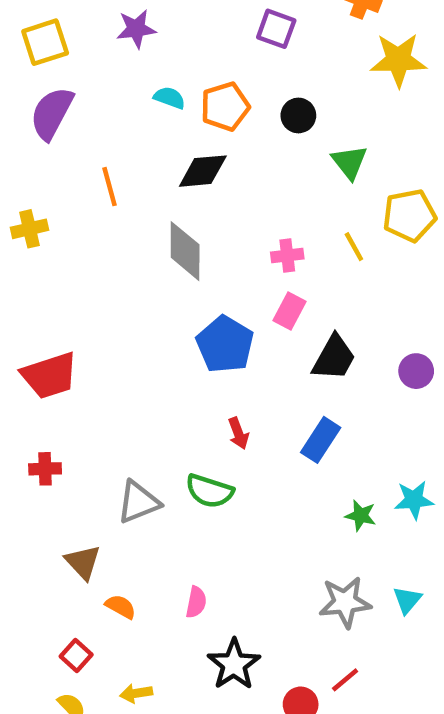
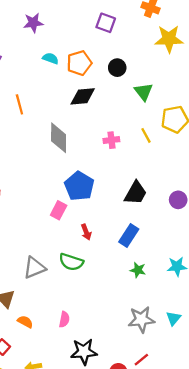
black diamond: (203, 171) -> (83, 96), moved
pink rectangle: (289, 311) -> (59, 210), moved
green star: (361, 515) -> (138, 270), moved
black star: (234, 664) -> (84, 352), turned 30

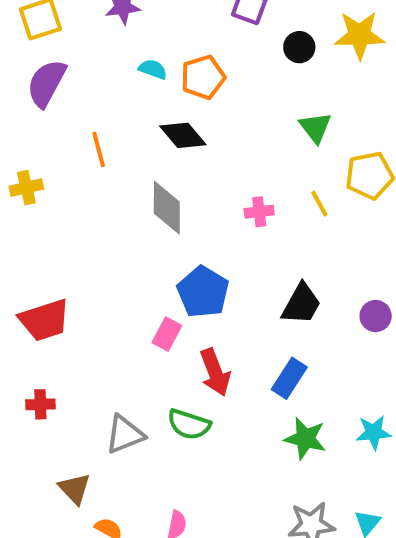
black circle: (117, 68) -> (299, 47), moved
black diamond: (83, 96) -> (183, 135), moved, turned 55
red arrow: (86, 232) -> (215, 372), size x1.6
green star: (138, 270) -> (305, 438), size x1.5

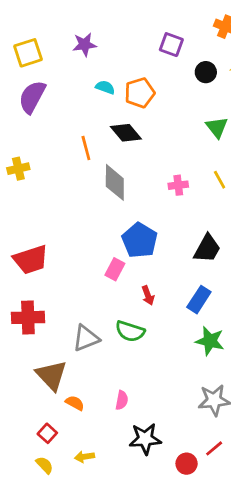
orange line: (99, 149) -> (86, 148), moved
red arrow: (215, 372) -> (148, 295), size x0.6
red cross: (40, 404) -> (28, 317), size x1.6
brown triangle: (75, 489) -> (51, 375), size x1.4

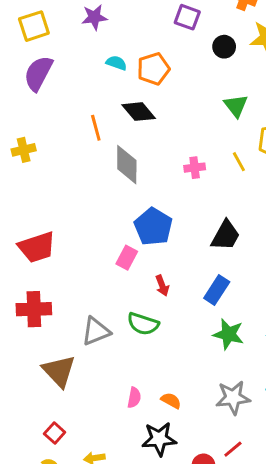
orange semicircle: (75, 403) -> (171, 401), moved

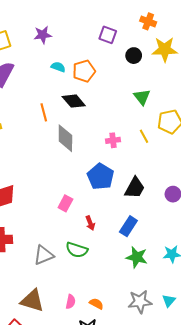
blue pentagon: (153, 227) -> (101, 177), moved
brown triangle: (59, 371) -> (32, 301), moved, turned -30

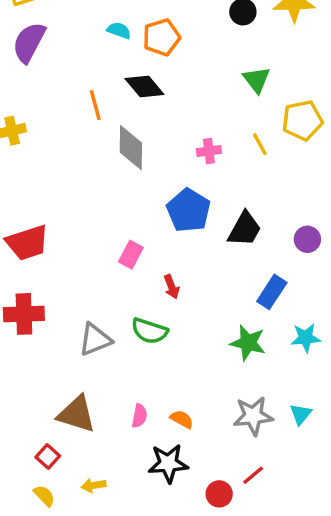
blue rectangle: (128, 226) -> (272, 292), moved

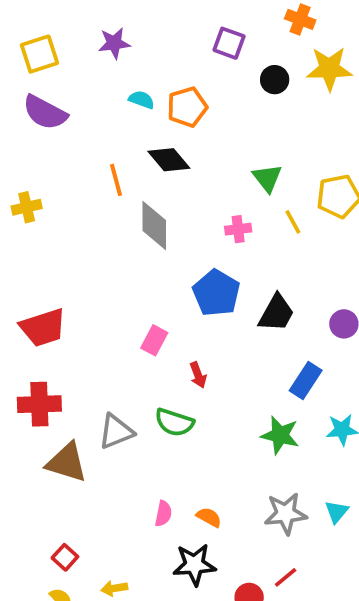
purple semicircle: (29, 42) -> (45, 112), turned -90
green triangle: (256, 80) -> (267, 178), moved
brown triangle: (77, 414) -> (67, 462), moved

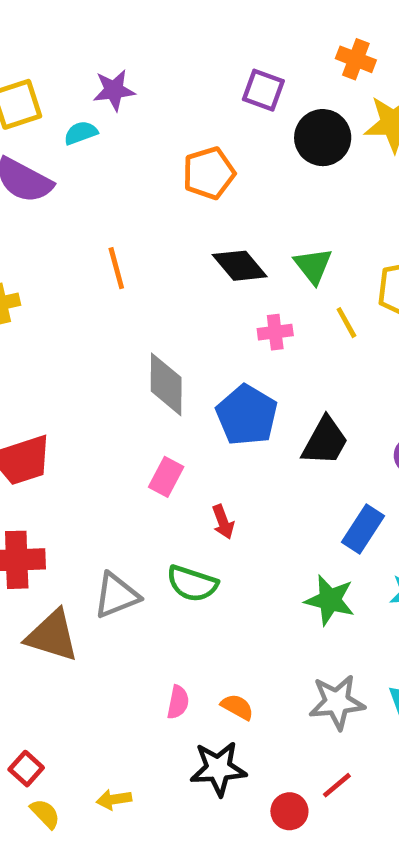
black circle: (275, 80) -> (323, 138), size x1.5
cyan semicircle: (142, 100) -> (81, 133), moved, turned -40
black diamond: (169, 160) -> (240, 266), moved
gray diamond: (154, 225) -> (166, 384), moved
red square: (65, 557) -> (26, 769), moved

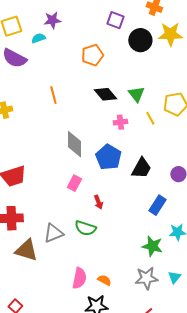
green star: (330, 600) -> (152, 246), moved
pink semicircle: (178, 702) -> (79, 278), size x1.5

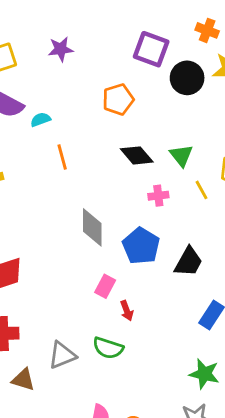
purple square: (115, 20) -> (151, 49), size x1.4
cyan semicircle: (38, 38) -> (41, 120), moved
pink rectangle: (74, 183) -> (105, 286), moved
brown triangle: (26, 250) -> (23, 380), size x0.7

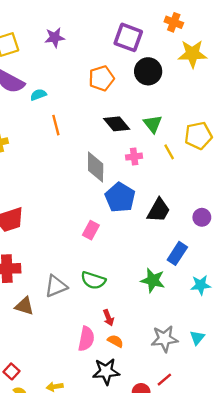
black circle: (187, 78) -> (148, 71), moved
gray diamond: (92, 227) -> (96, 167), moved
red arrow: (127, 311) -> (108, 318), moved
green star: (204, 374) -> (153, 280), moved

